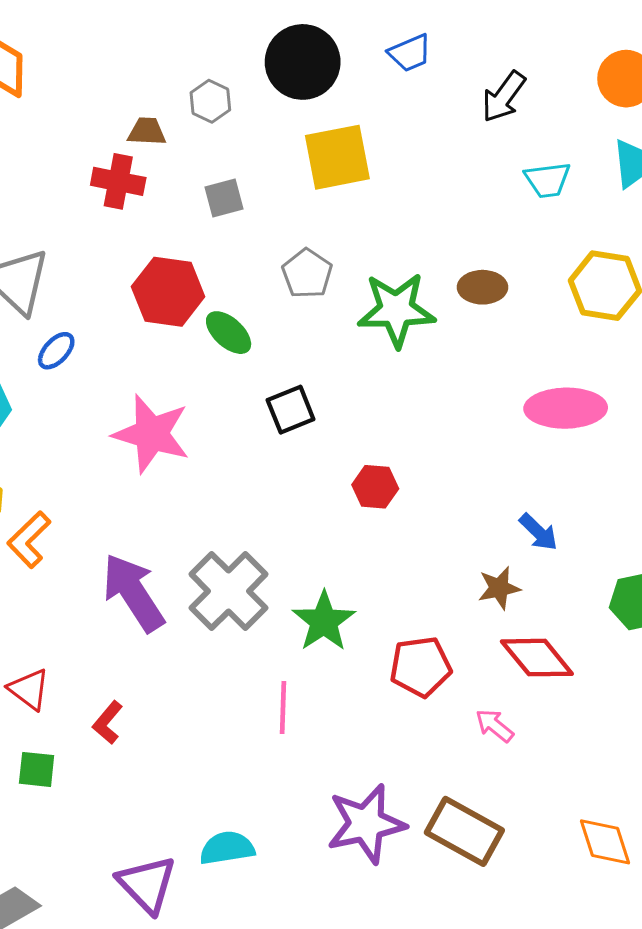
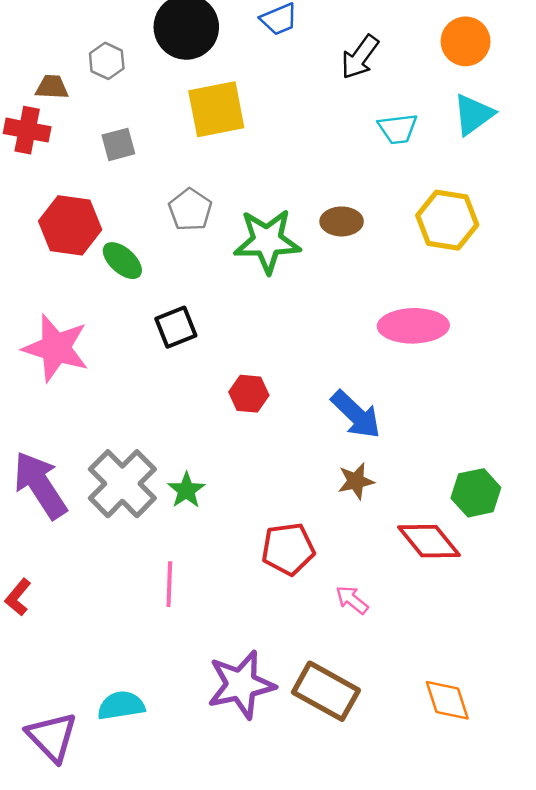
blue arrow: (538, 532) -> (356, 415), moved, size x1.5
green star: (324, 621) -> (186, 490), moved, size x0.7
red diamond: (537, 658) -> (429, 541), moved

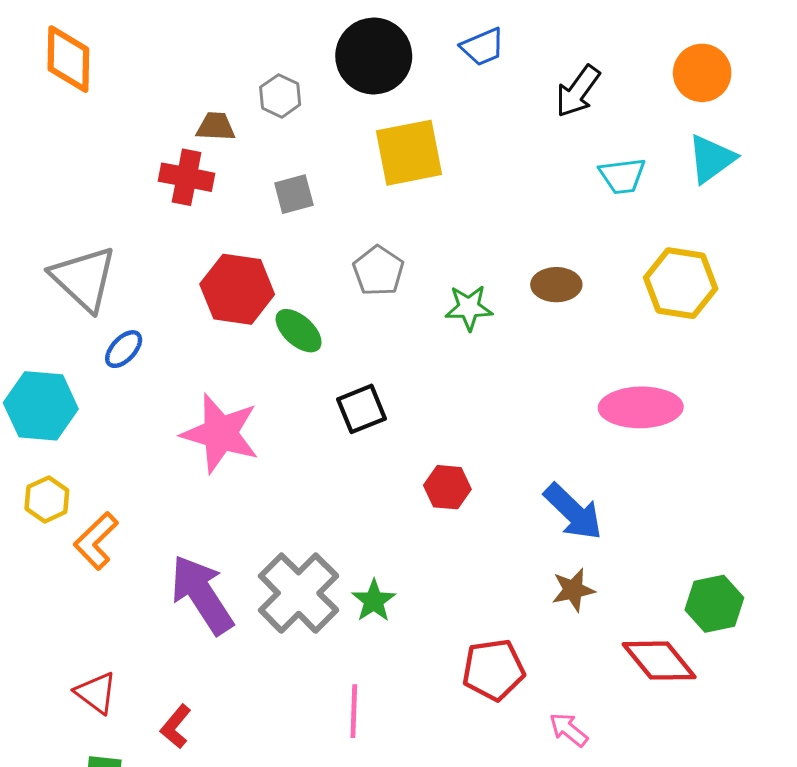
green star: (267, 241) -> (469, 308), size x0.6

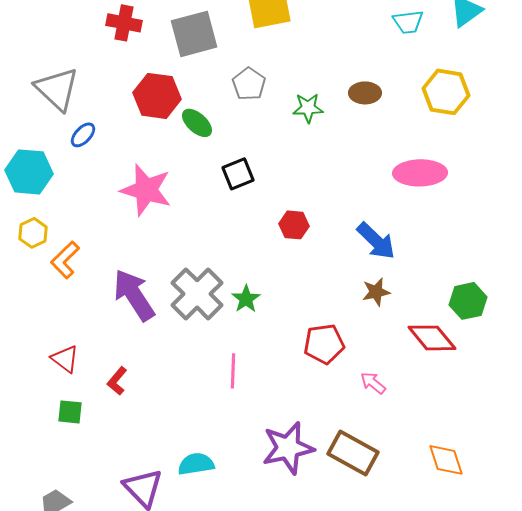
gray square: (294, 194) -> (194, 34), size x1.8

